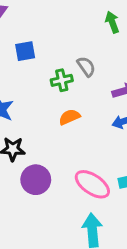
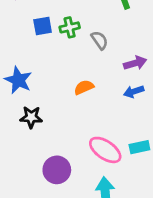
green cross: (62, 80) -> (70, 27), moved
purple circle: (36, 180) -> (57, 170), moved

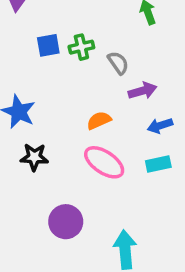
purple arrow: (135, 63) -> (143, 91), moved
cyan rectangle: (139, 147) -> (158, 164), moved
pink ellipse: (105, 150) -> (104, 162), moved

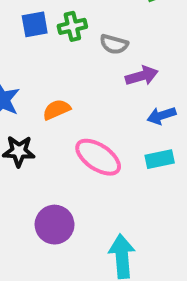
gray semicircle: (118, 63) -> (114, 44), turned 140
orange semicircle: (99, 120) -> (56, 110), moved

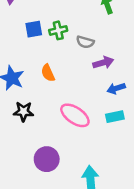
orange semicircle: (56, 110) -> (48, 73), moved, turned -90

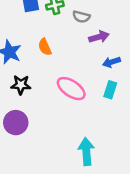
cyan rectangle: (115, 117) -> (110, 90), turned -60
purple circle: (47, 159) -> (16, 123), moved

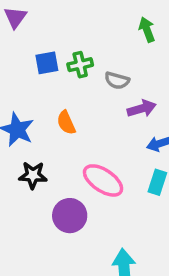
purple circle: (16, 123) -> (70, 216), moved

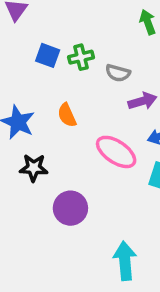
blue square: (47, 63) -> (48, 55), turned 30
pink ellipse: (103, 180) -> (116, 152), moved

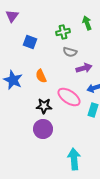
green cross: (81, 57) -> (63, 32), moved
black star: (34, 168) -> (44, 106), moved

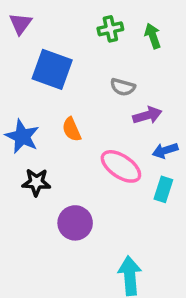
green cross: (63, 32) -> (110, 29), moved
blue square: (30, 42) -> (52, 69), size x1.6
black star: (44, 106) -> (36, 182), moved

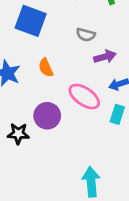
black star: (36, 182) -> (18, 134), moved
purple circle: (75, 223) -> (47, 116), moved

